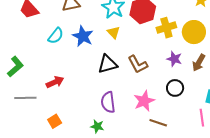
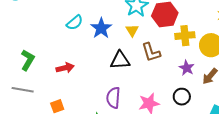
brown L-shape: (138, 64) -> (151, 52), moved
green L-shape: (15, 67) -> (28, 60), moved, turned -30
gray line: (25, 98) -> (23, 90), moved

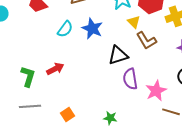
yellow triangle: (132, 30) -> (134, 22), moved
red arrow: (65, 68) -> (55, 69), moved
purple semicircle: (113, 98) -> (130, 79), moved

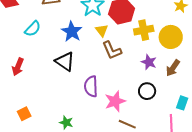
blue star: (92, 29) -> (72, 31), moved
black triangle: (118, 55) -> (65, 62), moved, turned 45
red arrow: (55, 69) -> (18, 67), turned 132

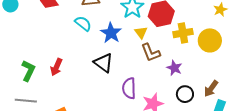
cyan semicircle: (33, 29) -> (83, 23), moved, turned -96
purple star: (149, 62) -> (174, 68), moved
brown arrow: (173, 68) -> (211, 89), moved

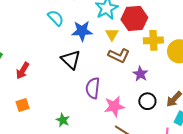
blue star: (111, 33) -> (82, 31), turned 30
brown L-shape: (151, 53) -> (119, 56), turned -50
red arrow: (56, 67) -> (23, 71), moved

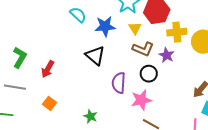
purple star: (140, 74) -> (167, 55), moved
black circle: (147, 101) -> (149, 74), moved
orange square: (23, 105) -> (50, 103), turned -32

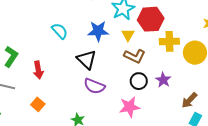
cyan semicircle: (78, 15) -> (60, 31), moved
purple star: (167, 55) -> (163, 80), moved
red arrow: (48, 69) -> (38, 70), turned -42
purple semicircle: (119, 83) -> (94, 86), moved, turned -75

